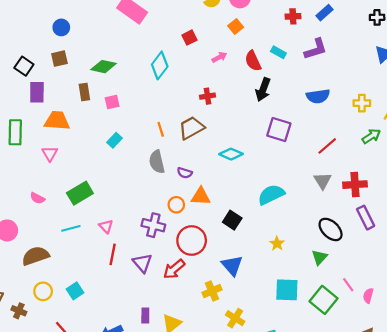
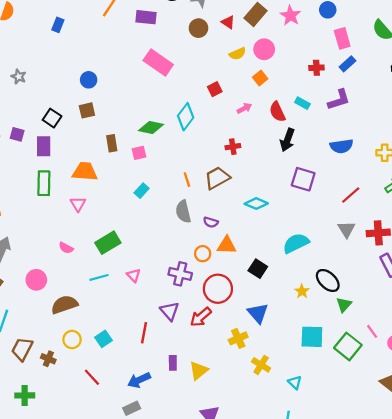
green diamond: (103, 67) -> (151, 127), moved
purple rectangle: (37, 92) -> (44, 146), moved
black ellipse: (331, 229) -> (328, 280), moved
red line: (113, 254) -> (144, 333), moved

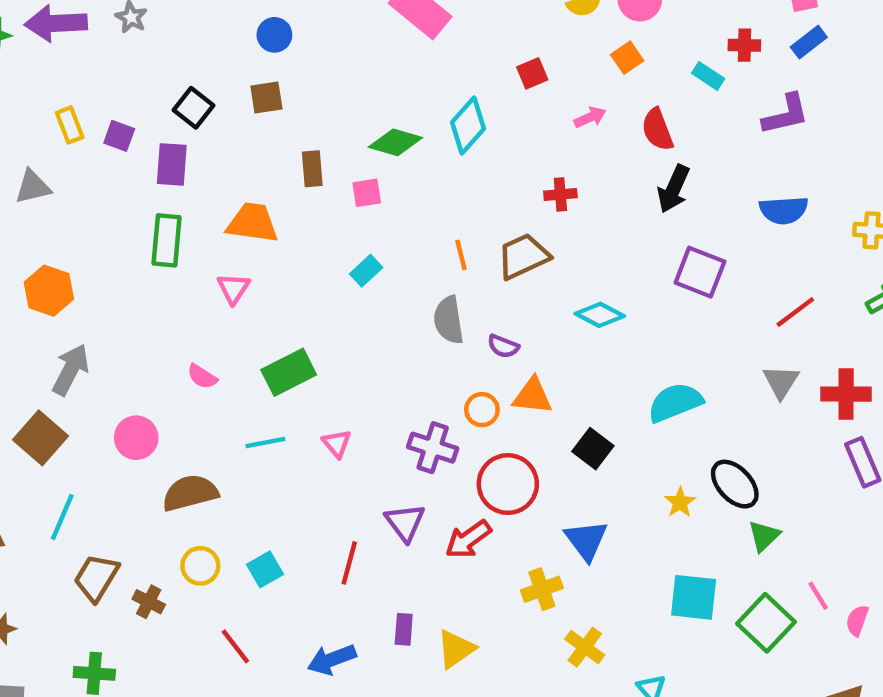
cyan rectangle: (302, 103) -> (708, 76), moved

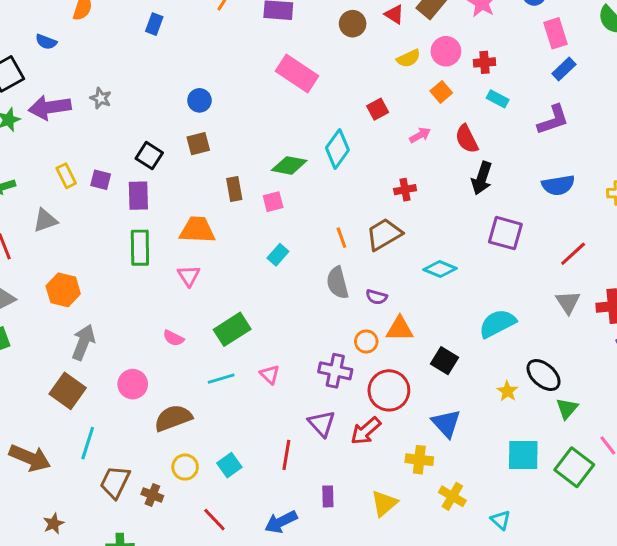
red cross: (744, 45) -> (484, 62), moved
yellow cross: (542, 589) -> (419, 460), turned 32
yellow triangle: (456, 649) -> (384, 503), moved

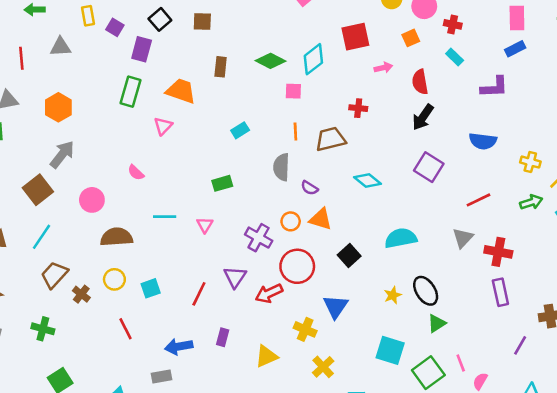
red square: (378, 109) -> (355, 37), size x1.6
pink square: (273, 202) -> (293, 91), moved
green rectangle: (232, 329) -> (222, 183), moved, size x0.7

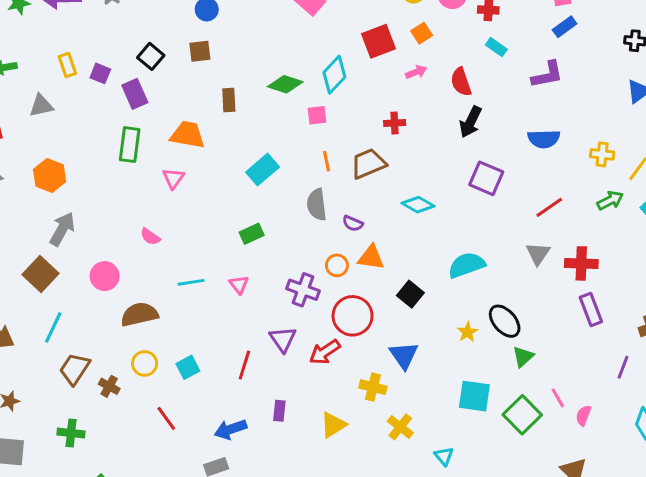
orange square: (411, 38) -> (422, 33), moved
purple rectangle: (142, 49) -> (135, 94), turned -30
cyan rectangle: (240, 130) -> (263, 170), size x1.5

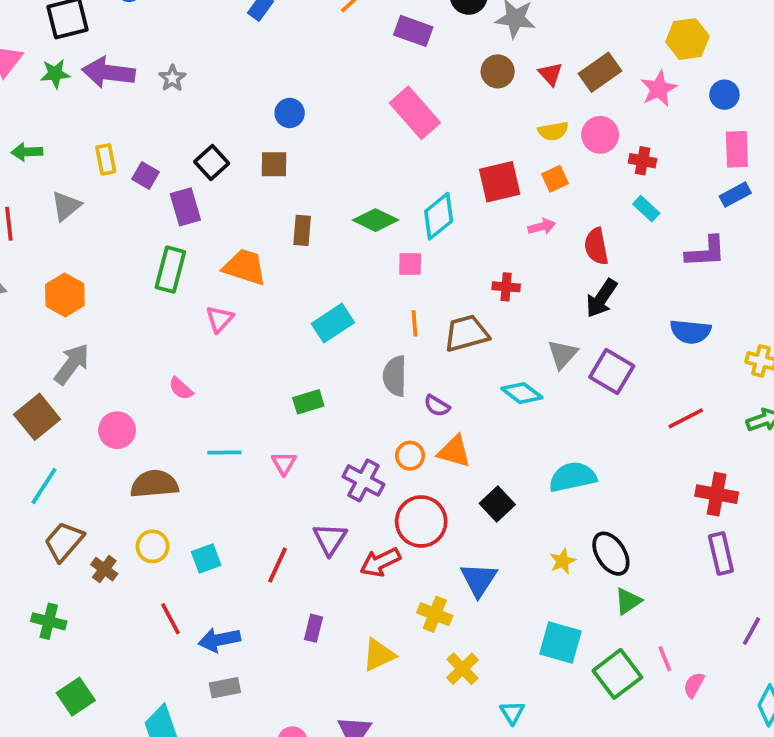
gray triangle: (41, 106) -> (66, 206), turned -35
gray triangle: (538, 254) -> (563, 354), moved
blue arrow: (230, 429) -> (219, 640), moved

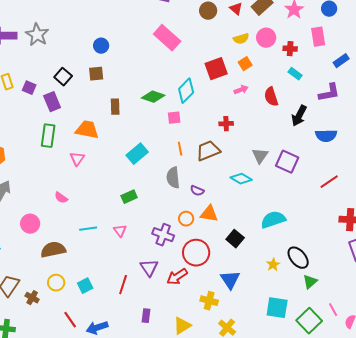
gray star: (172, 78) -> (37, 35), size x1.6
pink rectangle: (737, 149) -> (318, 37), moved
black arrow: (601, 298) -> (299, 116), moved

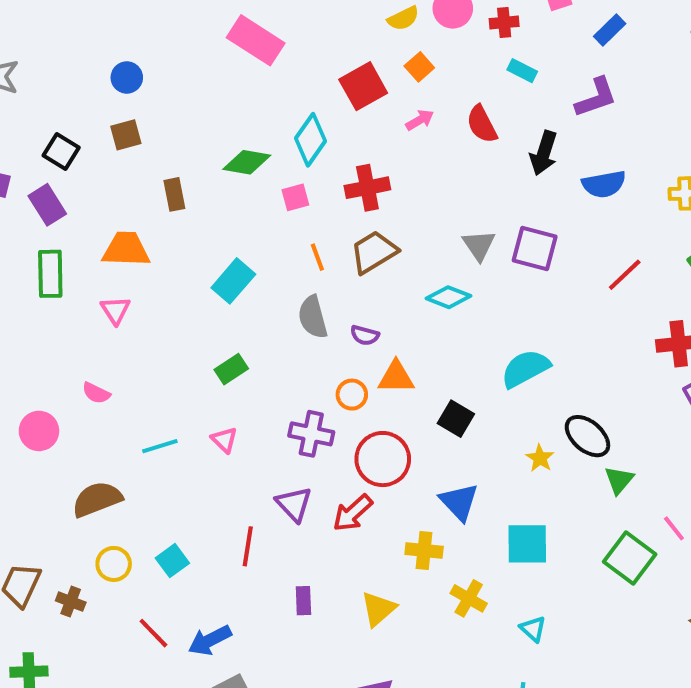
red cross: (226, 124) -> (367, 188), moved, size x1.5
pink circle: (30, 224) -> (39, 431), moved
cyan square: (277, 308) -> (527, 544), moved

